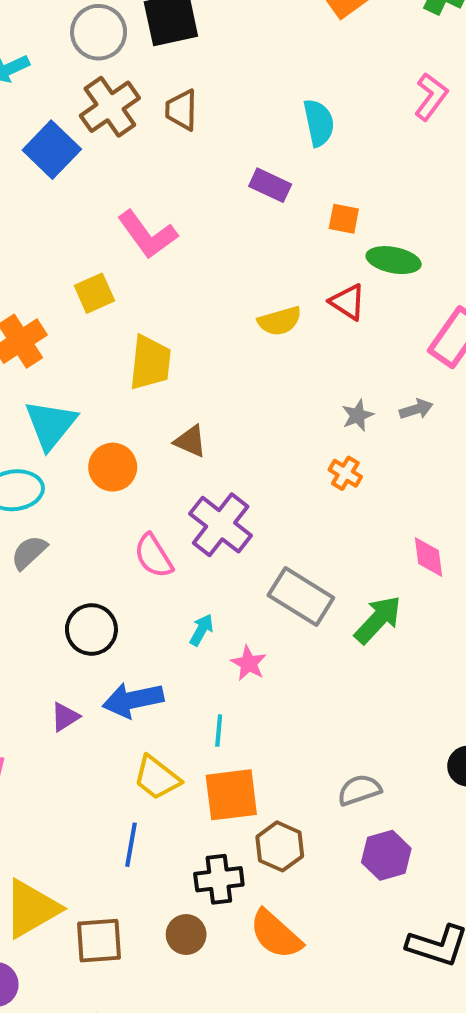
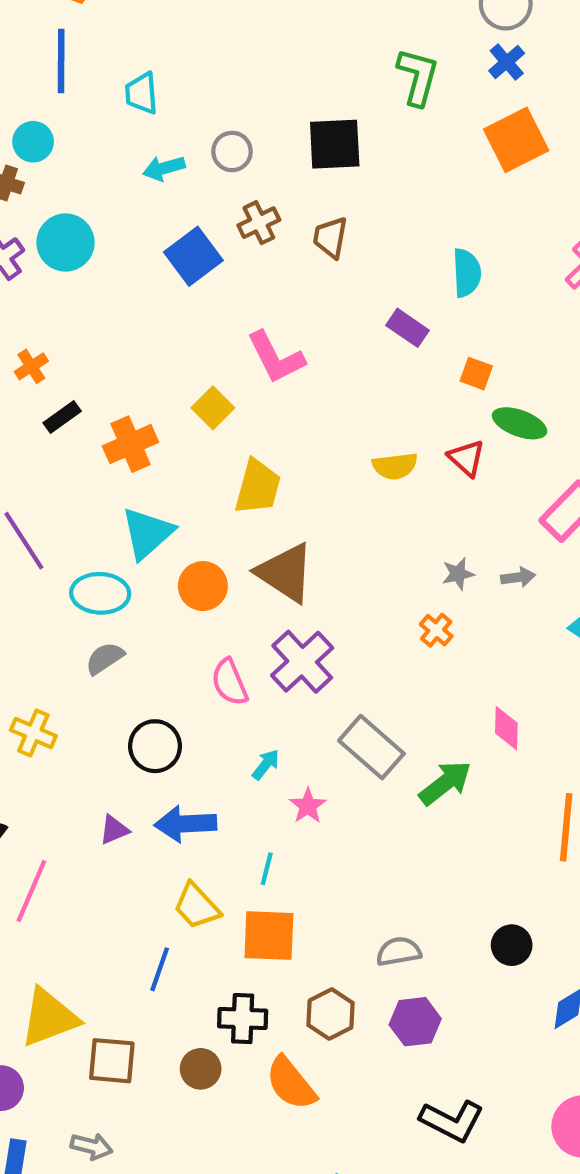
gray circle: (99, 32) -> (232, 151), moved, size x0.7
brown cross: (110, 107) -> (259, 223), size x0.7
yellow square: (94, 293) -> (213, 408), turned -30
brown triangle: (190, 441) -> (285, 573), size x1.8
brown hexagon: (280, 846) -> (330, 1014), moved

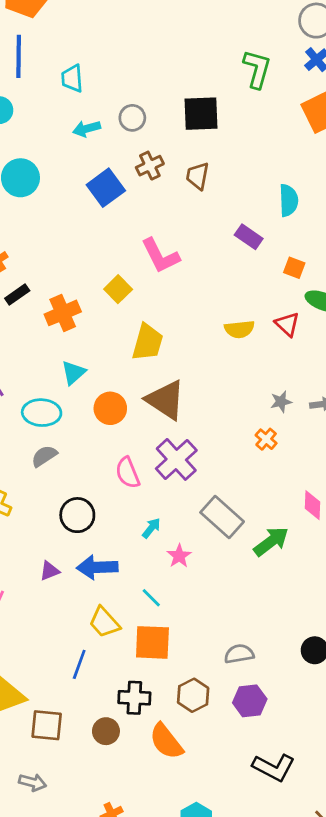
cyan triangle: (147, 533) -> (73, 373), size x0.7
cyan line: (267, 869) -> (151, 598), turned -60

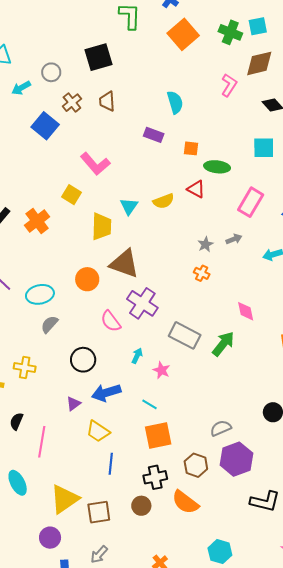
cyan triangle: (73, 373) -> (129, 206), moved
yellow trapezoid: (104, 622) -> (98, 431), moved
purple hexagon: (250, 701) -> (236, 459), size x1.4
gray arrow: (33, 782) -> (99, 555), turned 132

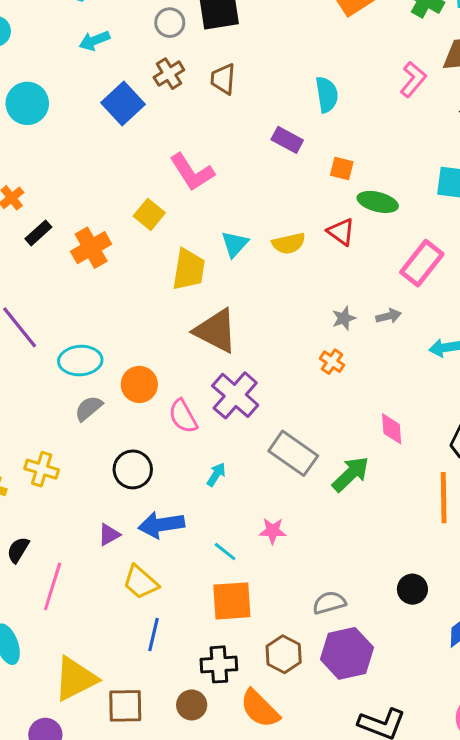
gray circle: (51, 72) -> (170, 23), moved
orange circle: (87, 279) -> (139, 384), moved
pink star: (161, 370) -> (273, 531), moved, turned -30

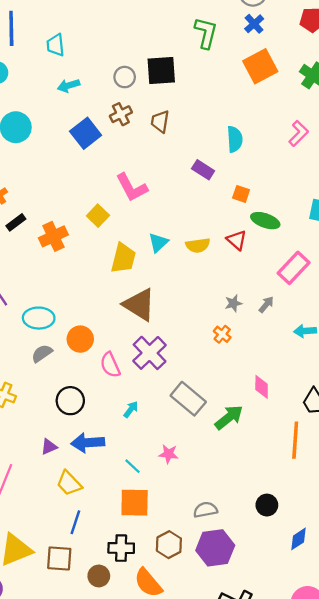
gray arrow: (389, 316) -> (266, 304), turned -42
brown square: (125, 706) -> (59, 558), moved

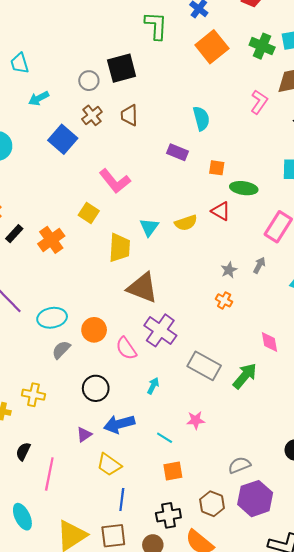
orange square: (135, 503) -> (173, 471), size x0.7

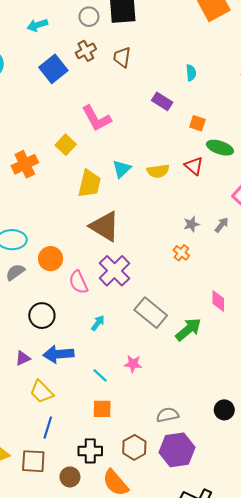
cyan semicircle: (201, 118) -> (191, 73), size x0.7

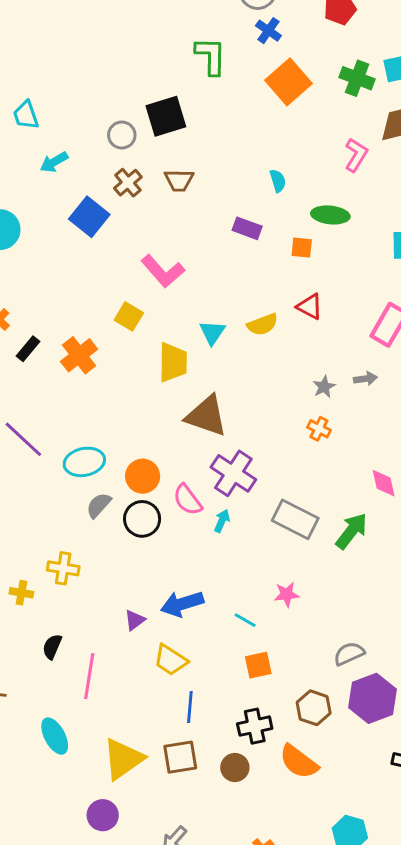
brown trapezoid: (122, 57) -> (179, 180), turned -85
green ellipse: (220, 148) -> (330, 215), moved
gray arrow: (222, 225) -> (365, 379), turned 56
black circle: (42, 316) -> (142, 519), moved
cyan arrow: (98, 323) -> (222, 521), moved

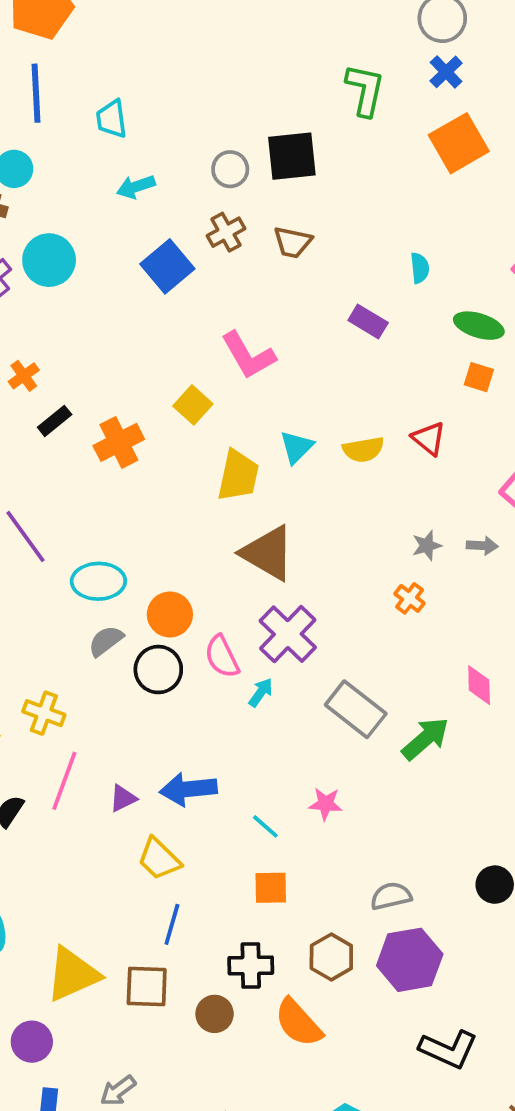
orange square: (302, 248) -> (479, 377), moved
pink line: (89, 676) -> (64, 781), moved

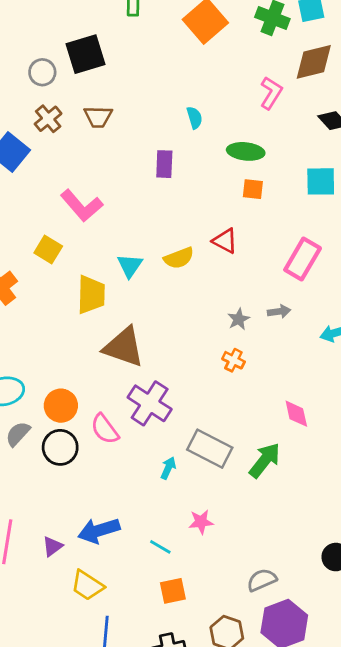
purple rectangle: (368, 322) -> (164, 164), turned 72
cyan arrow: (261, 692) -> (168, 468), moved

